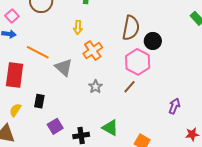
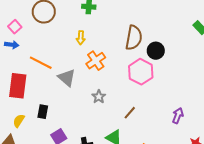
brown line: (129, 87) -> (130, 113), moved

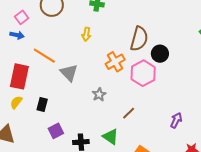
orange cross: (96, 61) -> (115, 62), moved
yellow semicircle: (19, 121) -> (16, 102), moved

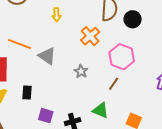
pink hexagon: (143, 73) -> (122, 57), moved
purple square: (56, 131) -> (46, 116), turned -35

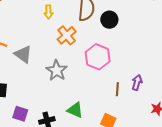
yellow arrow: (57, 15) -> (48, 12), moved
gray star: (81, 71) -> (57, 70), size x1.5
brown line: (114, 84) -> (117, 89), moved, turned -32

